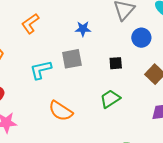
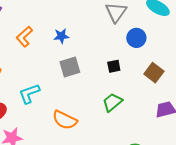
blue star: (83, 29) -> (61, 36), moved
cyan L-shape: (41, 70) -> (29, 94), moved

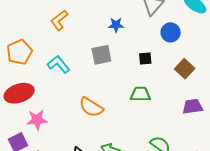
blue star: (61, 36) -> (116, 25), moved
cyan L-shape: (29, 94) -> (59, 64), moved, turned 65
green trapezoid: (112, 102) -> (140, 94), turned 35

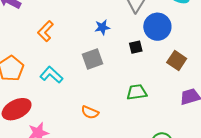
blue circle: (171, 32) -> (157, 27), size x1.4
black square: (145, 58) -> (136, 47), moved
orange semicircle: (91, 107) -> (90, 112), size x0.7

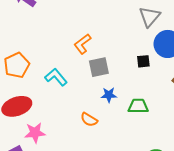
blue star: (102, 27) -> (109, 95), moved
orange L-shape: (45, 31) -> (82, 44), moved

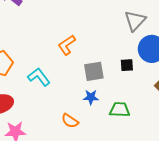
gray square: (99, 67) -> (94, 71), moved

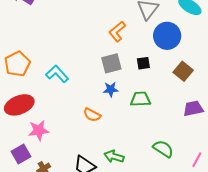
orange L-shape: (67, 45) -> (117, 31), moved
black square: (127, 65) -> (143, 63), moved

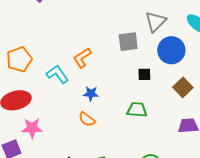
orange L-shape: (117, 31) -> (82, 58), moved
gray square: (111, 63) -> (128, 42), moved
blue star: (111, 89) -> (91, 94), moved

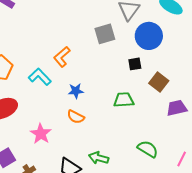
black square: (144, 74) -> (135, 64), moved
brown square: (183, 87) -> (159, 82), moved
pink star: (32, 128) -> (41, 134), moved, turned -30

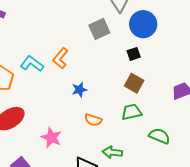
cyan L-shape: (40, 77) -> (32, 64), moved
brown square: (159, 82) -> (134, 83), moved
green trapezoid: (124, 100) -> (131, 112), moved
orange semicircle: (76, 117) -> (93, 120), moved

